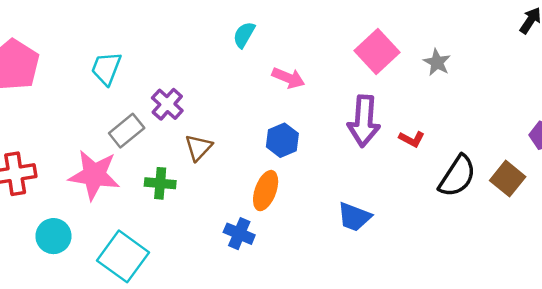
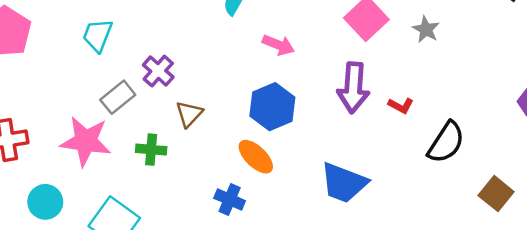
blue hexagon: (282, 140) -> (272, 107), size x1.4
brown square: (508, 179) -> (496, 194), moved
orange ellipse: (266, 191) -> (256, 157), turned -66
blue trapezoid: (354, 217) -> (344, 183), size x1.4

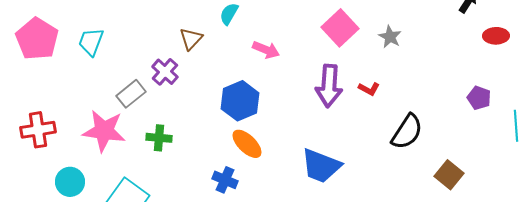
cyan trapezoid: (98, 35) -> (91, 42), moved
red L-shape: (401, 106) -> (369, 89), moved
blue hexagon: (272, 107) -> (240, 101), moved
brown triangle: (189, 114) -> (191, 39), moved

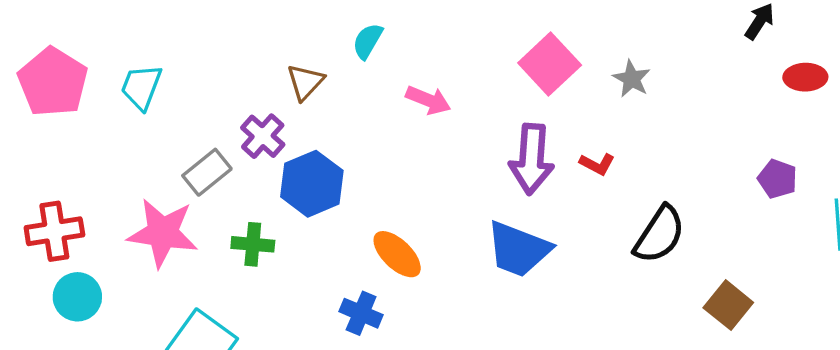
blue hexagon: (240, 101) -> (312, 184), moved
blue trapezoid: (321, 166) -> (518, 249), moved
cyan circle: (70, 182) -> (77, 297), moved

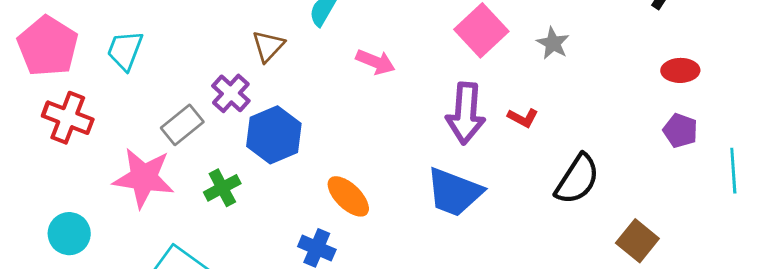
red ellipse: (805, 77) -> (680, 70), moved
red cross: (54, 231) -> (68, 118), moved, turned 30
green cross: (253, 244) -> (222, 188), turned -33

